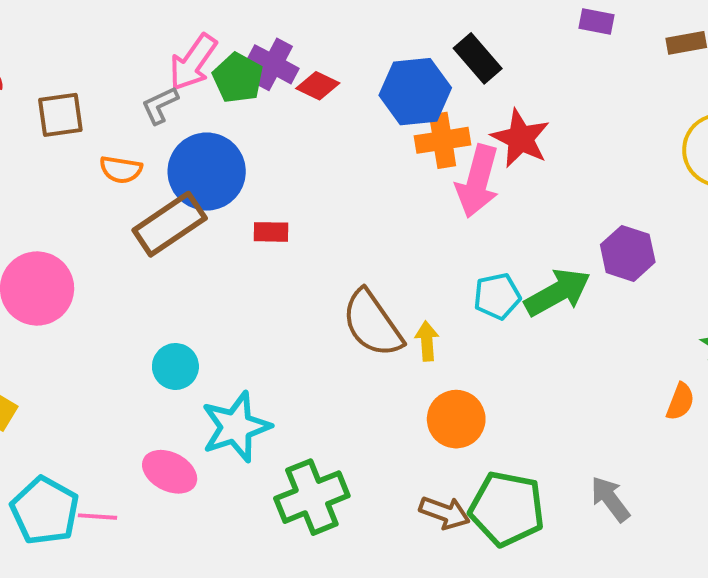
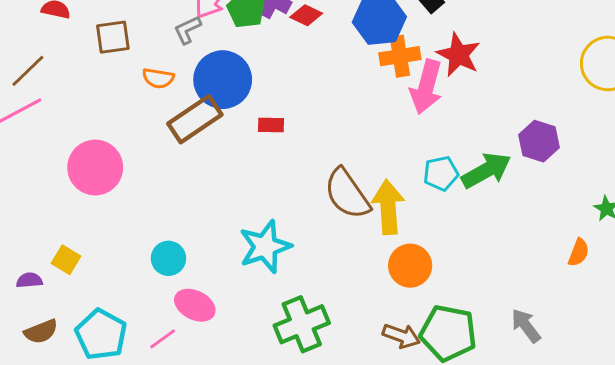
yellow arrow: (427, 341) -> (388, 207), size x1.8
cyan circle: (175, 366) -> (168, 258), moved
cyan star: (236, 427) -> (265, 247), moved
pink line: (97, 517) -> (163, 339), moved, turned -40

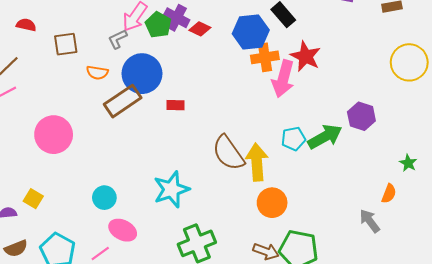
gray arrow: (526, 326) -> (370, 221), moved

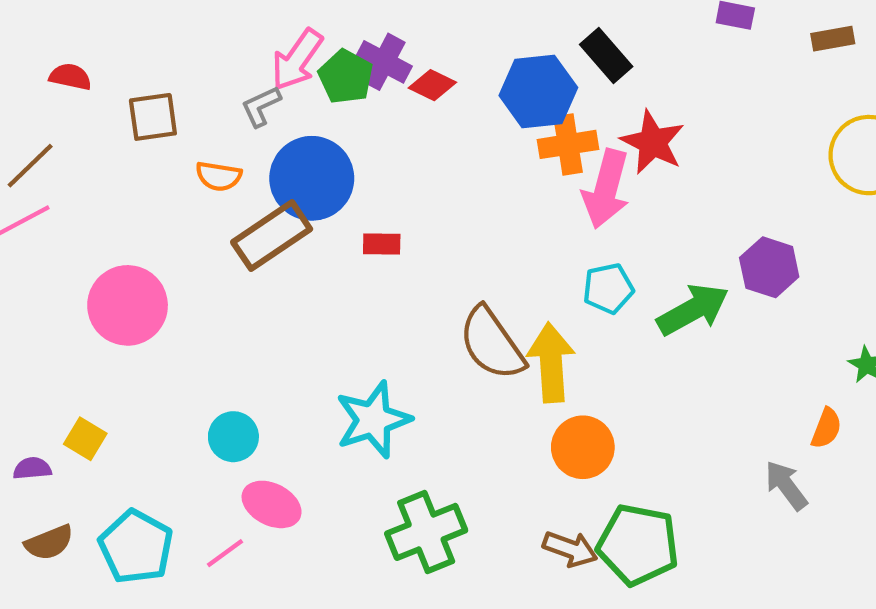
cyan pentagon: (293, 139) -> (608, 288), moved

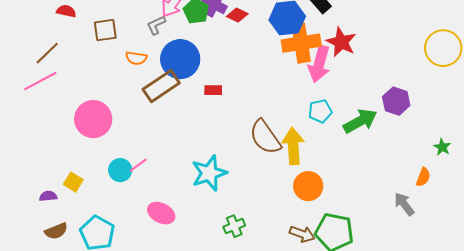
orange cross: (568, 144) -> (301, 43), size x1.4
cyan circle: (233, 437) -> (120, 170), moved
green cross: (426, 532) -> (234, 226), size x0.6
pink line: (225, 553) -> (138, 165), moved

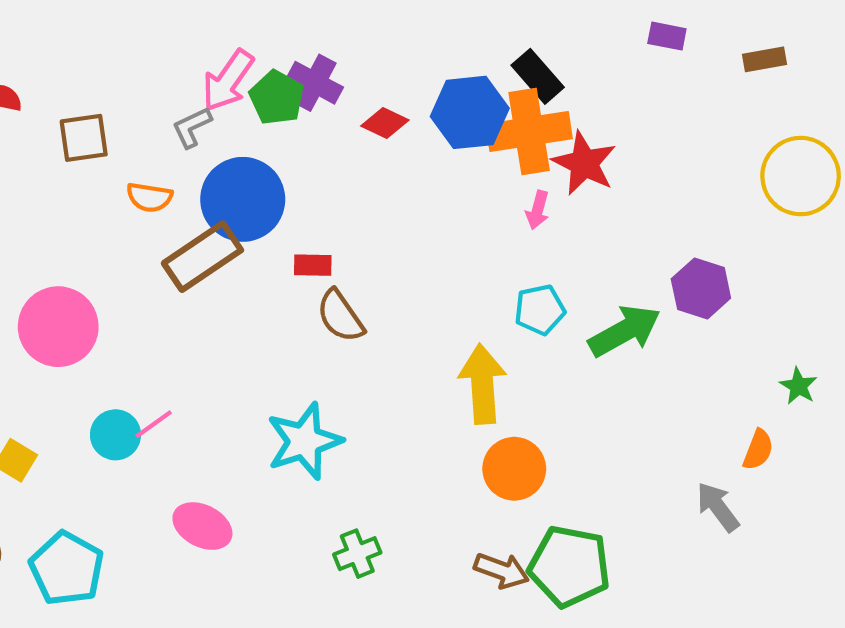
red diamond: (237, 15) -> (385, 123), moved
orange cross: (301, 43) -> (529, 132), moved
pink arrow: (319, 64) -> (538, 210), size x0.5
brown semicircle: (265, 137) -> (340, 316), moved, size x0.7

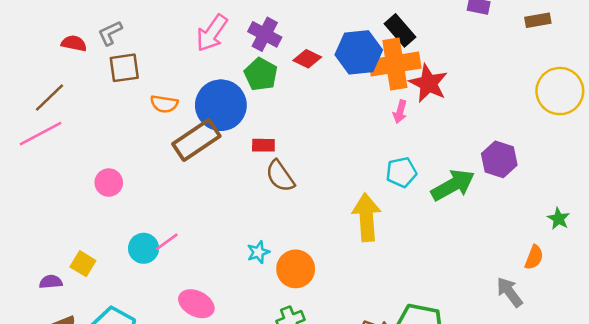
green pentagon: (277, 98) -> (261, 74), moved
gray L-shape: (192, 127) -> (110, 33), moved
pink circle: (58, 327) -> (109, 183), size x0.6
cyan star: (304, 441) -> (258, 252), size x0.5
orange circle: (514, 469) -> (296, 269), moved

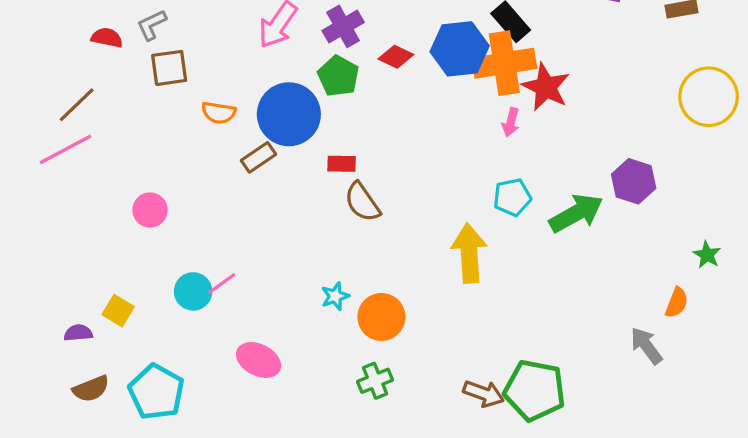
purple cross: (265, 34) -> (343, 26), turned 32
brown rectangle: (196, 140) -> (259, 157), size x0.6

